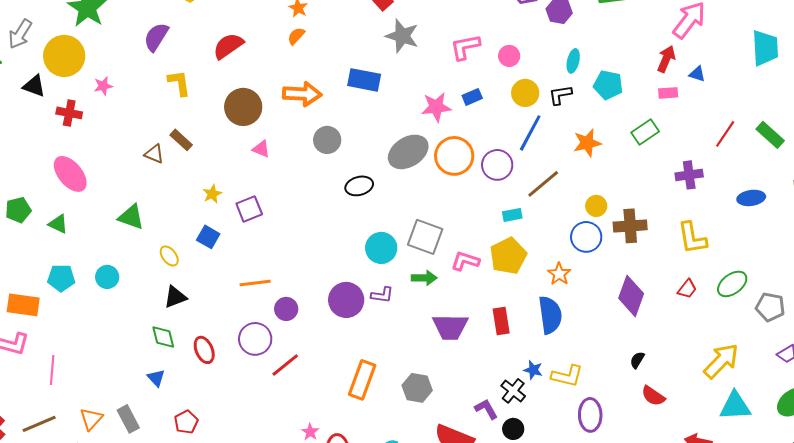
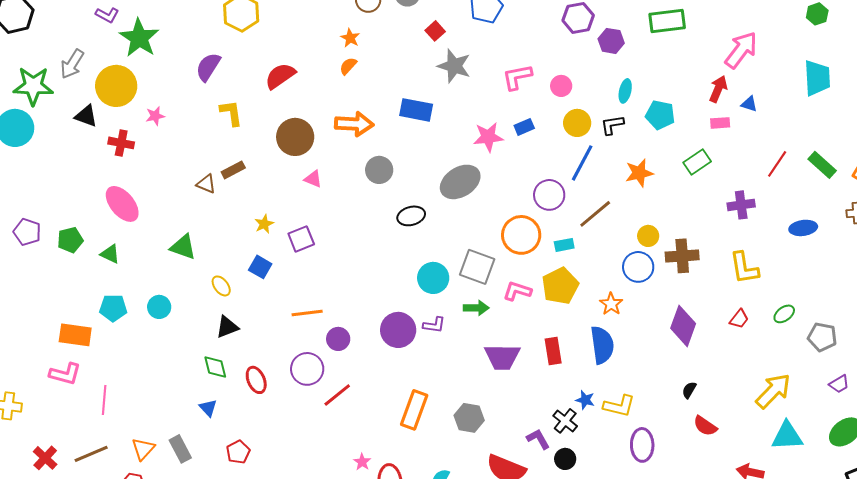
brown rectangle: (181, 140) -> (233, 170), turned -70
orange circle: (454, 156) -> (521, 235), moved
green ellipse: (732, 284) -> (784, 314), size x0.7

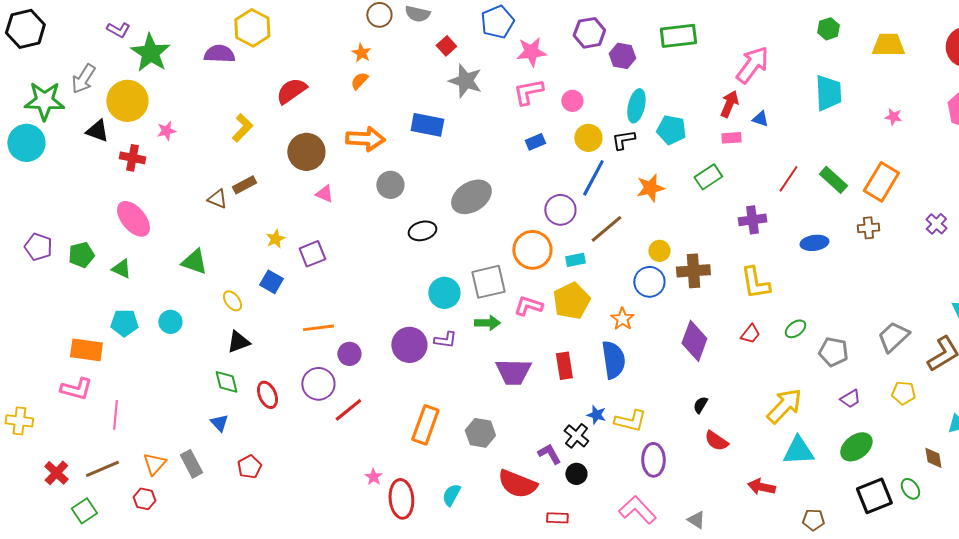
purple semicircle: (208, 67) -> (219, 54), moved, turned 60
cyan ellipse: (625, 91) -> (636, 106), size x1.4
yellow L-shape: (231, 113) -> (242, 128), turned 52
pink star: (488, 137) -> (531, 52), moved
gray square: (477, 267) -> (488, 282), turned -33

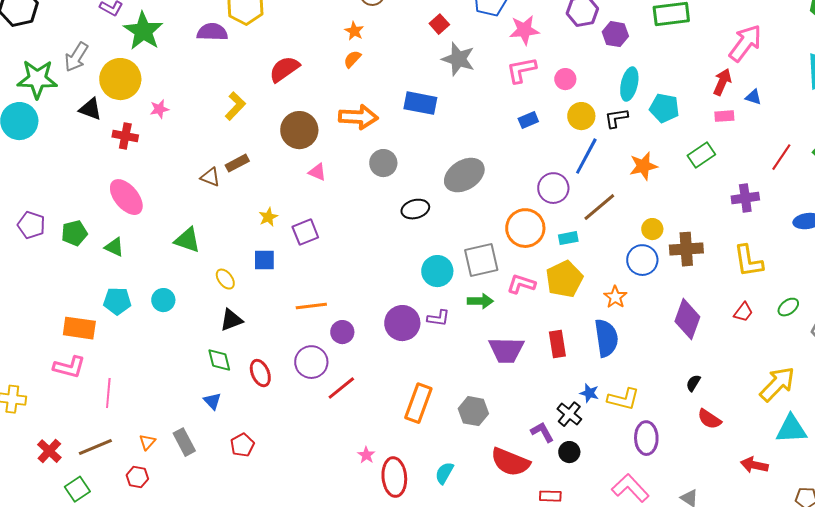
blue square: (271, 282) -> (264, 260), turned -30
orange triangle: (154, 464) -> (147, 442), size x0.7

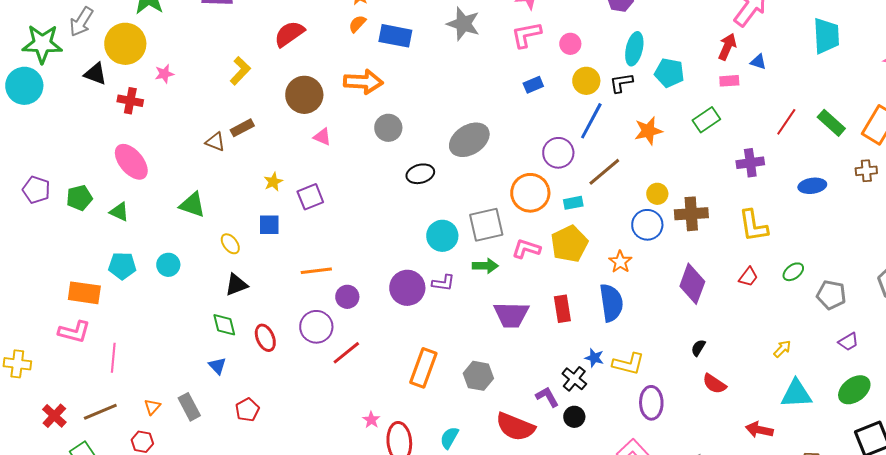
blue rectangle: (420, 103) -> (395, 36), moved
yellow arrow: (777, 384) -> (782, 349), size x0.5

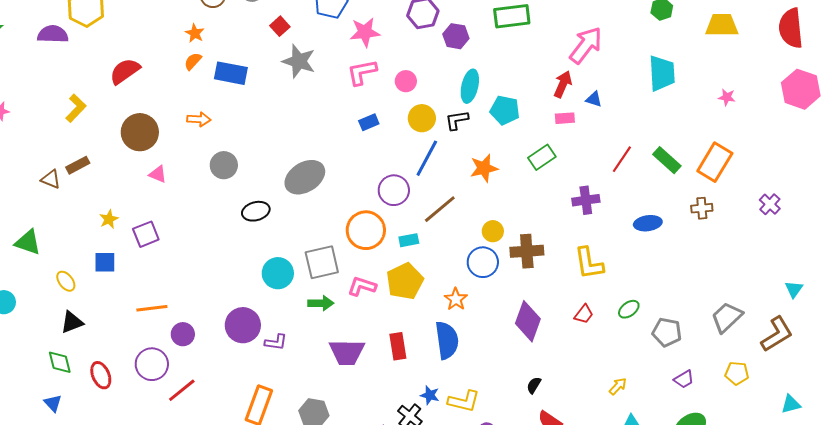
orange arrow: (363, 82) -> (199, 119), size x0.6
purple L-shape: (443, 283) -> (276, 342), moved

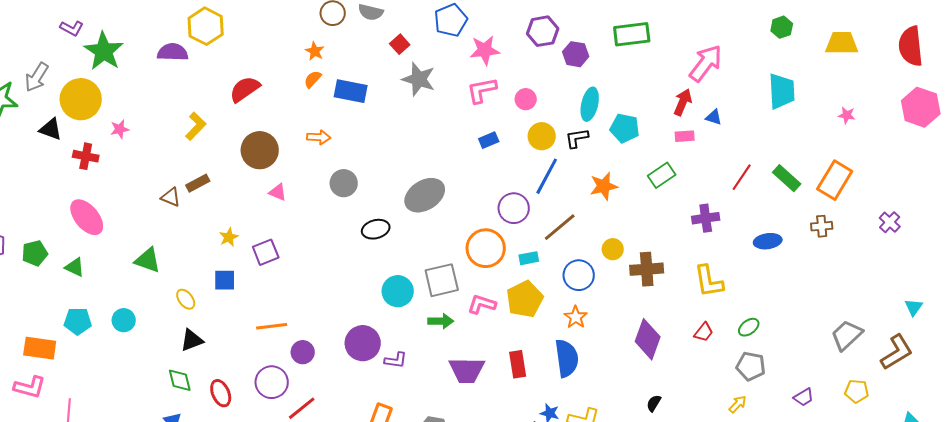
blue circle: (483, 262) -> (579, 275), moved
gray pentagon: (667, 332) -> (751, 366), moved

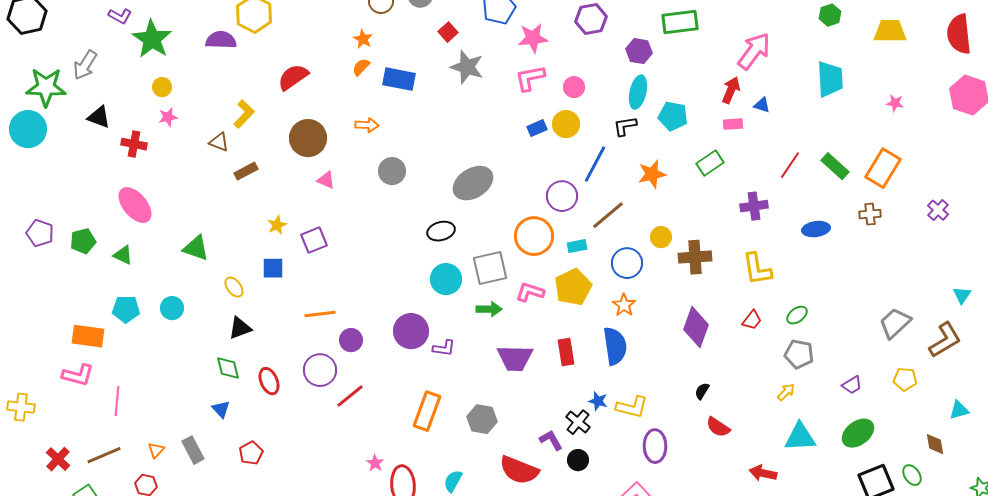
purple hexagon: (576, 54) -> (639, 51), moved
yellow circle: (81, 99) -> (162, 87), moved, size x0.5
yellow circle: (542, 136) -> (566, 124), moved
brown triangle: (171, 197) -> (219, 142), moved
black ellipse: (376, 229) -> (441, 231), moved

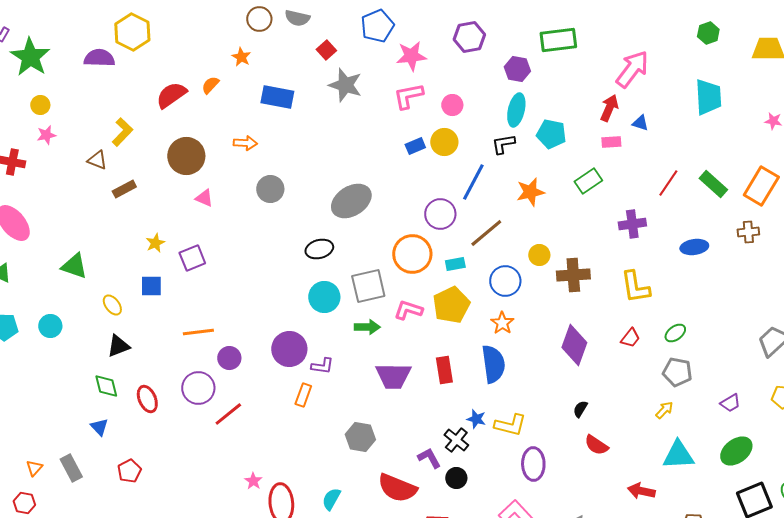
orange semicircle: (361, 67) -> (210, 85), moved
orange rectangle: (427, 411) -> (303, 395), moved, size x0.6

